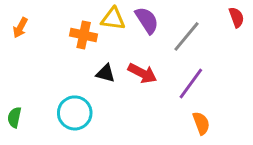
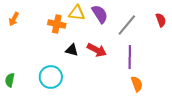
red semicircle: (237, 17) -> (161, 20), moved
purple line: (191, 84) -> (130, 57), turned -35

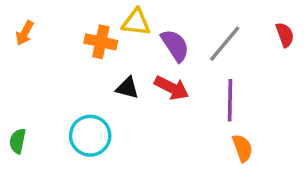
purple semicircle: (100, 14) -> (175, 45), moved

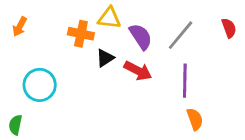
black triangle: (127, 88) -> (105, 58), moved, turned -48
cyan circle: (90, 136) -> (40, 85), moved
green semicircle: (18, 141) -> (15, 125), moved

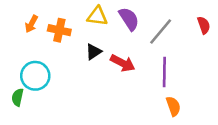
orange arrow: (20, 27) -> (31, 24), moved
orange cross: (81, 34) -> (59, 30), moved
purple semicircle: (141, 37) -> (129, 19), moved
green semicircle: (15, 125) -> (18, 97), moved

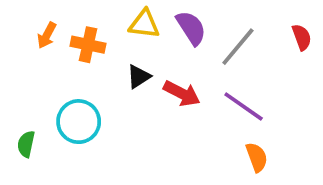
purple line: (164, 72) -> (244, 107), turned -56
cyan circle: (35, 76) -> (79, 122), moved

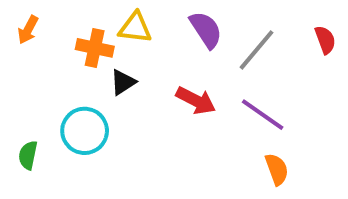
yellow triangle: (144, 24) -> (135, 28), moved
orange arrow: (47, 35) -> (28, 30), moved
black triangle: (139, 77) -> (123, 82), moved

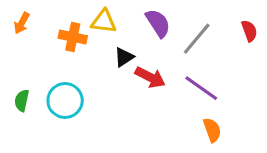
black triangle: (123, 82) -> (124, 57), moved
green semicircle: (28, 155) -> (22, 101), moved

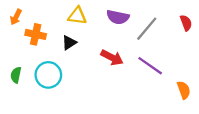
purple semicircle: (158, 23) -> (118, 17), turned 135
orange cross: (73, 37) -> (36, 34), moved
black triangle: (124, 57) -> (69, 43), moved
orange semicircle: (212, 130) -> (184, 90), moved

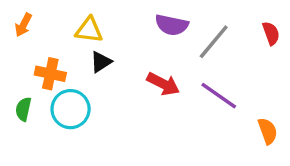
yellow triangle: (77, 16) -> (89, 30), moved
orange cross: (36, 34) -> (50, 74), moved

